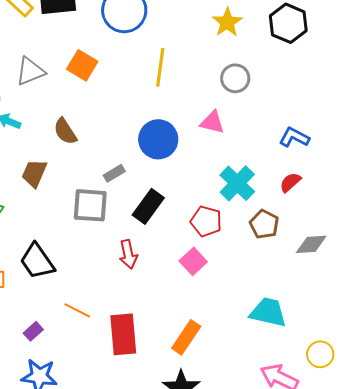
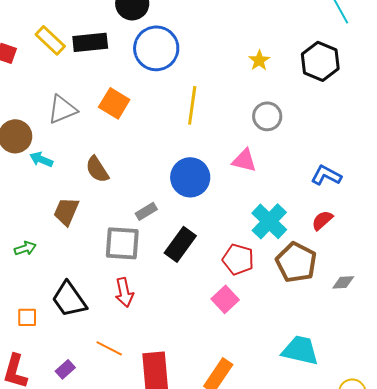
yellow star: (227, 22) -> (259, 60), size x0.7
brown pentagon: (264, 224) -> (296, 262), size x1.4
gray diamond: (311, 244) -> (343, 282), size x0.7
red arrow: (128, 254) -> (124, 292), moved

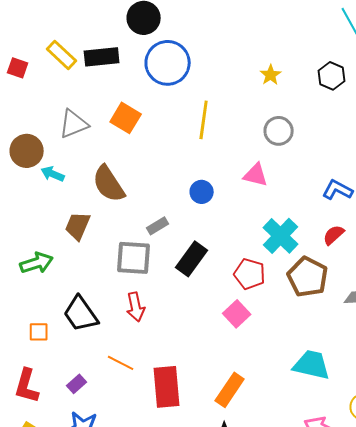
black hexagon: (320, 61) -> (332, 76), size x0.7
brown semicircle: (97, 169) -> (109, 184), size x1.4
blue circle: (190, 177) -> (202, 192), size x0.6
green arrow: (25, 248) -> (37, 263), size x1.5

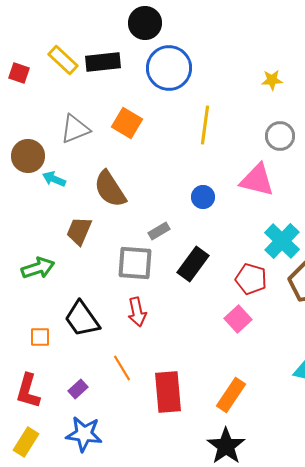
yellow star: (271, 75) -> (272, 80), turned 30
pink triangle: (256, 175) -> (257, 180), size x1.4
orange line: (121, 363) -> (122, 368), turned 32

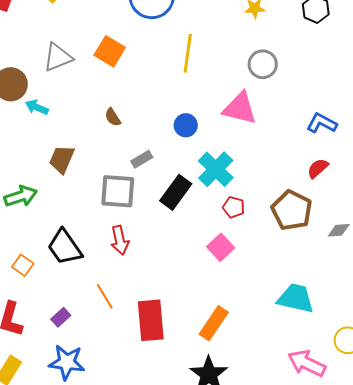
brown semicircle: (110, 189) -> (113, 117), moved, size x0.5
cyan cross: (282, 241) -> (216, 169), moved
red pentagon: (251, 279) -> (234, 207), size x0.7
orange square: (40, 337) -> (23, 265), turned 35

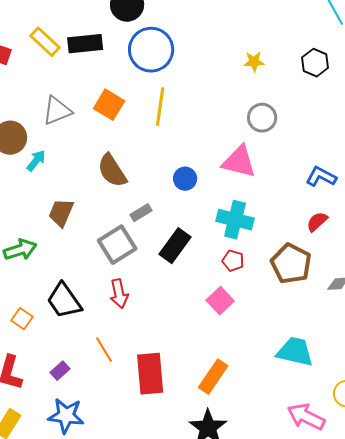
yellow line: (188, 53) -> (160, 107), moved
cyan arrow: (37, 107) -> (36, 161), turned 105
brown semicircle: (113, 117) -> (112, 171), size x1.8
cyan cross: (216, 169) -> (235, 220), moved, turned -30
gray square: (118, 191) -> (117, 245), turned -36

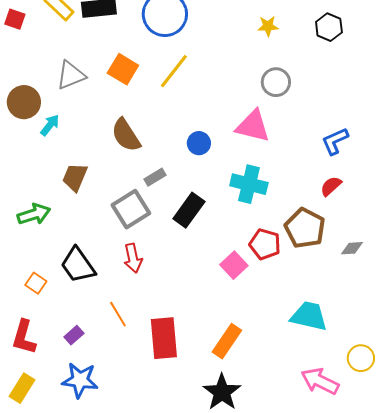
yellow line: (160, 107) -> (174, 71), turned 30
blue L-shape: (321, 177) -> (335, 141), turned -52
red pentagon: (233, 261) -> (265, 244), moved, size x1.4

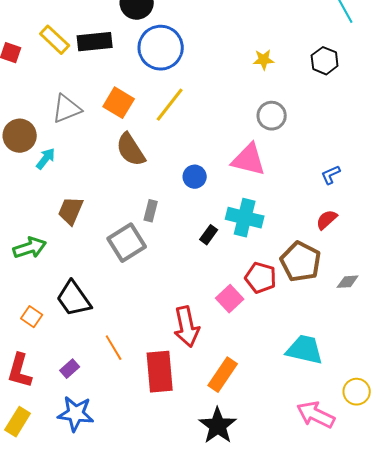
brown semicircle: (126, 135) -> (131, 150), moved
blue L-shape: (335, 141) -> (331, 175), size x0.7
gray rectangle: (155, 177) -> (151, 211), turned -45
black rectangle: (189, 210) -> (209, 235), moved, size x0.6
red arrow: (133, 258) -> (187, 327), moved, size x1.4

